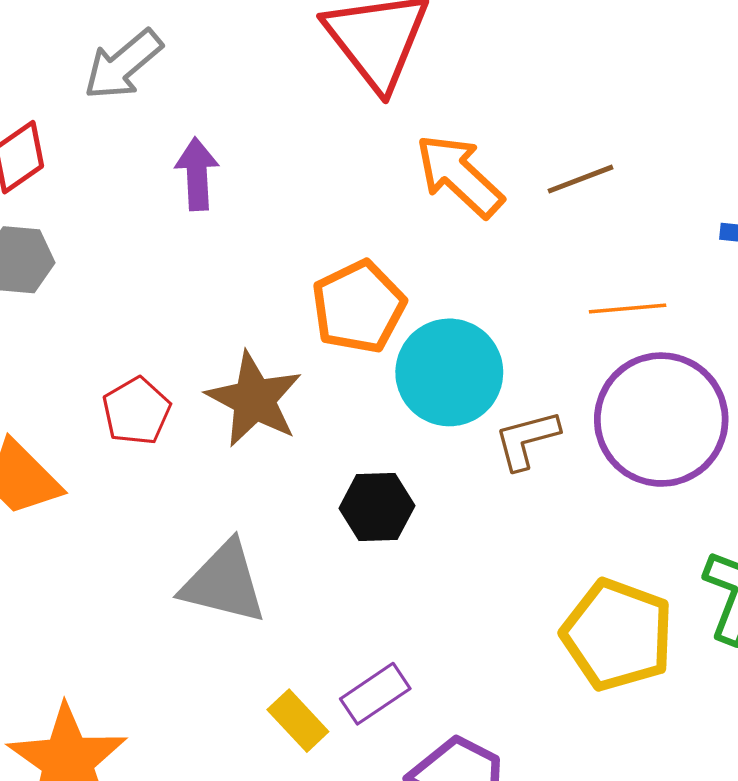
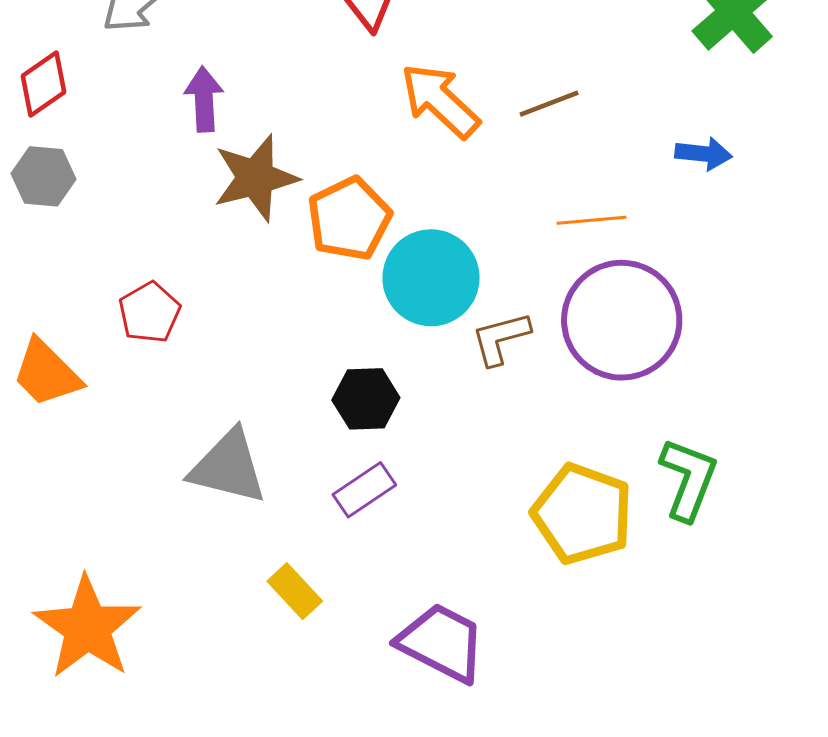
brown star: (254, 399) -> (255, 178), moved, turned 30
purple rectangle: (375, 694) -> (364, 490), moved

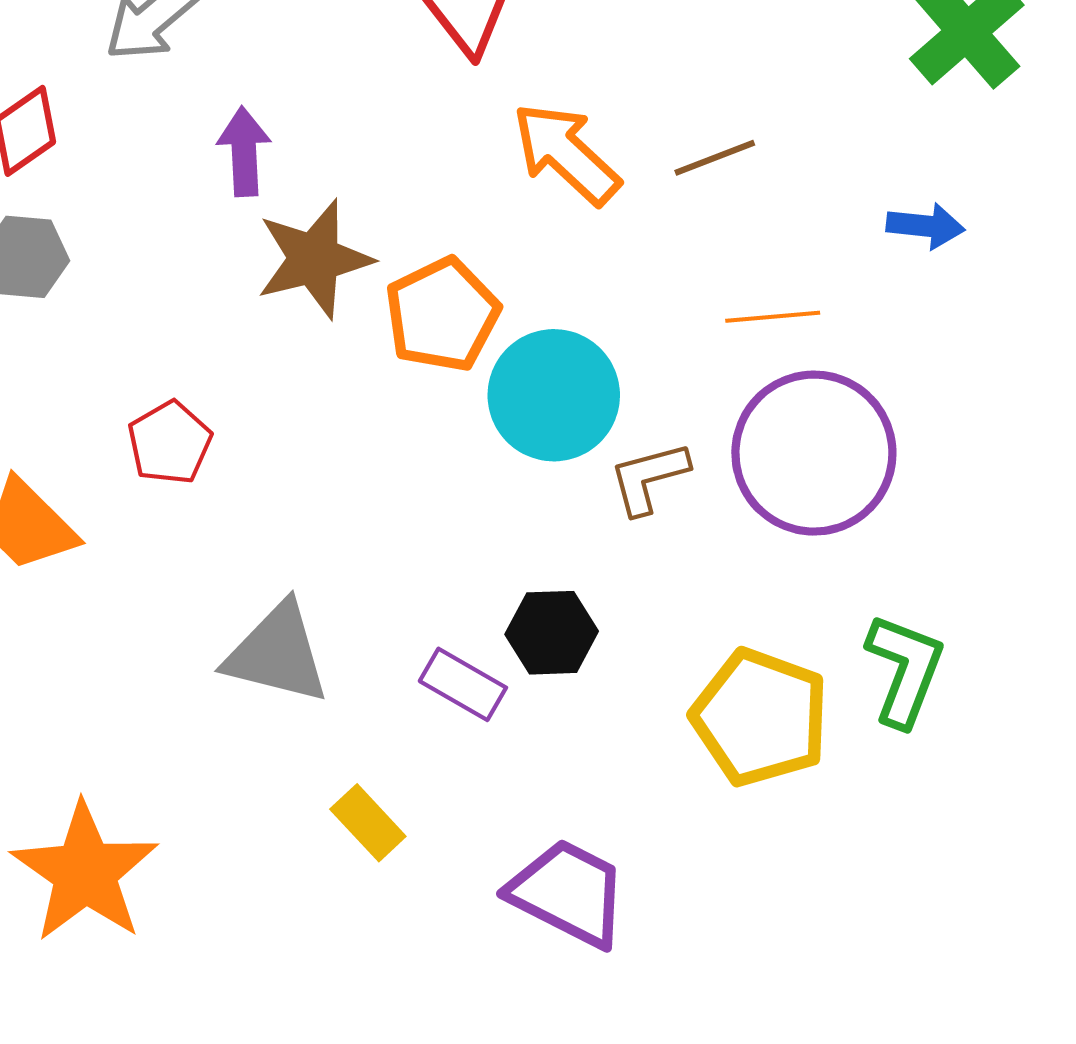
black hexagon: (366, 399) -> (552, 633), moved
purple rectangle: (364, 490) -> (463, 684), turned 64

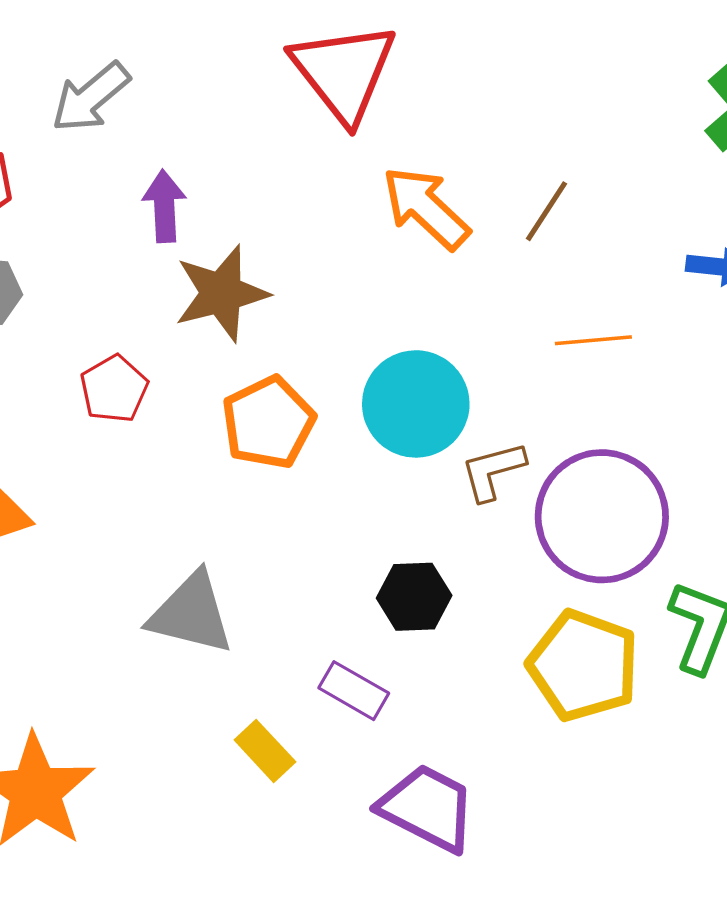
brown line: (715, 158) -> (547, 211), turned -36
orange pentagon: (442, 315) -> (268, 422), moved
red pentagon: (170, 443) -> (114, 389), moved
purple circle: (814, 453) -> (602, 516), moved
purple rectangle: (463, 684) -> (354, 691), moved

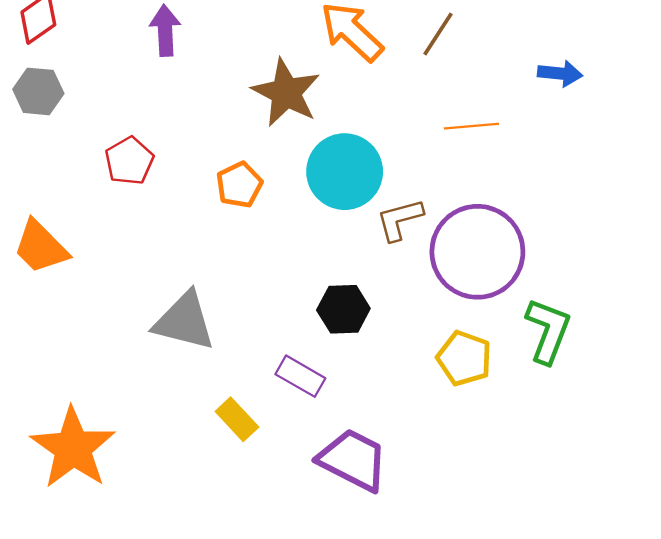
brown star: (221, 293) -> (286, 93), moved, turned -30
orange pentagon: (268, 422) -> (239, 185), size x0.7
yellow pentagon: (583, 665) -> (464, 358), size x0.7

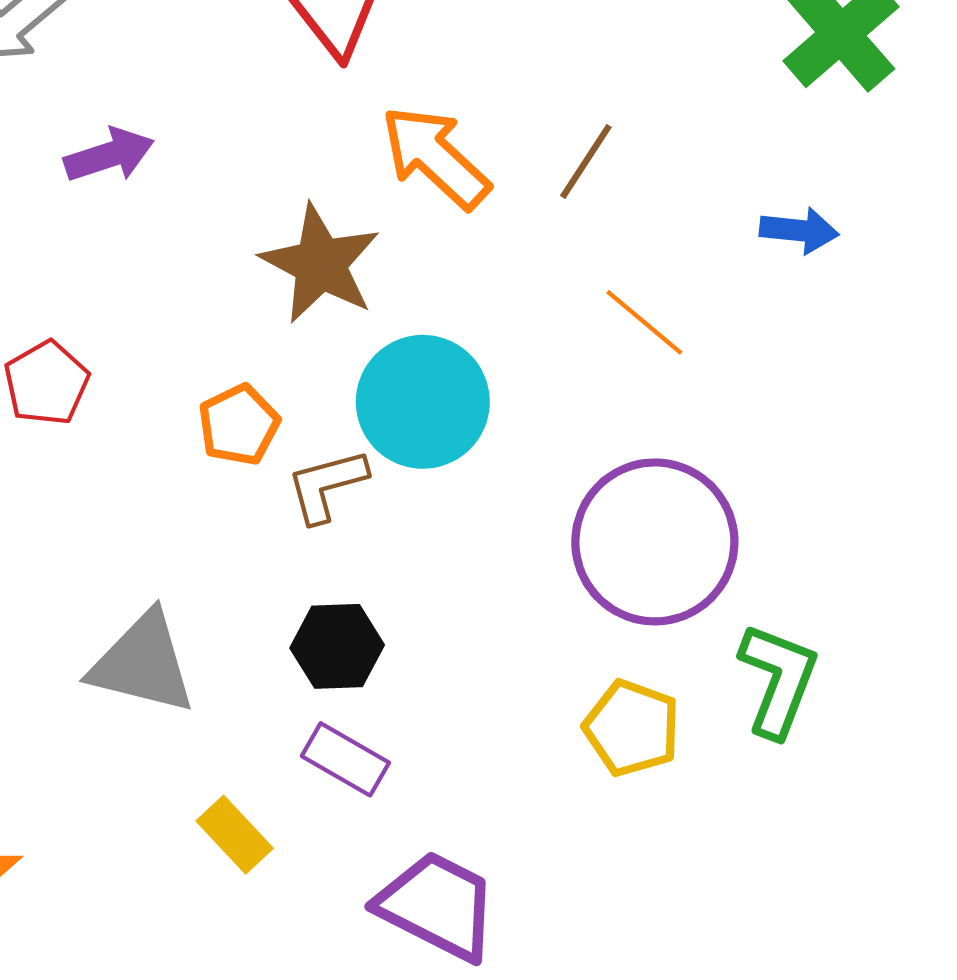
purple arrow: (165, 30) -> (109, 155), turned 75
orange line: (471, 126) -> (644, 322), turned 45
brown L-shape: (400, 219) -> (327, 485), moved
black hexagon: (343, 309) -> (337, 646), moved

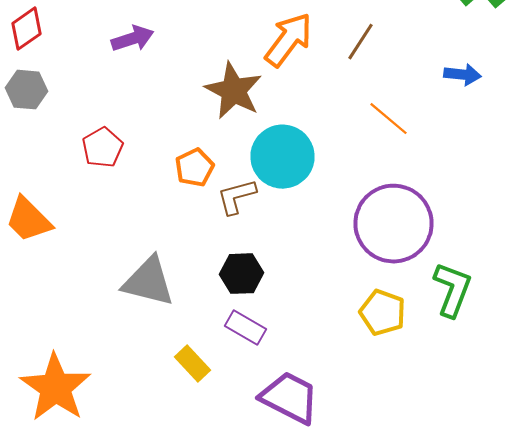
orange arrow: (435, 157) -> (288, 40), turned 84

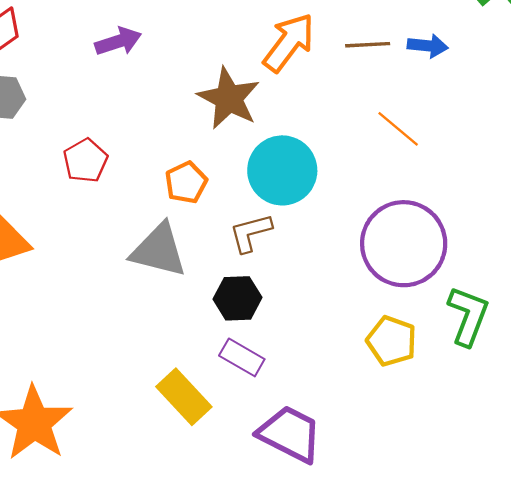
brown line: (360, 42) -> (368, 45), turned 54
blue arrow: (462, 75) -> (428, 46), moved
brown L-shape: (236, 197) -> (251, 233), moved
gray triangle: (148, 282) -> (159, 250), moved
yellow rectangle: (192, 364) -> (184, 397), size x1.4

